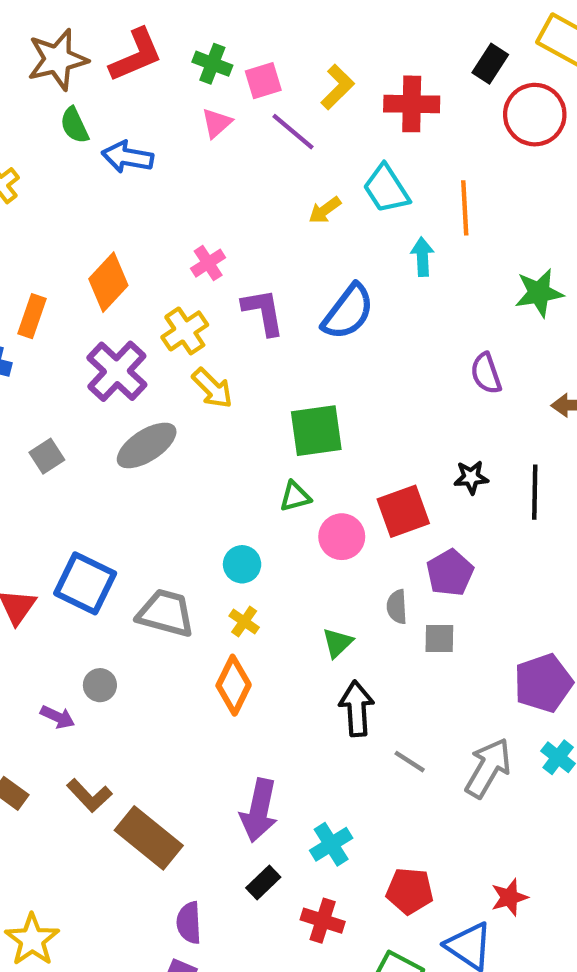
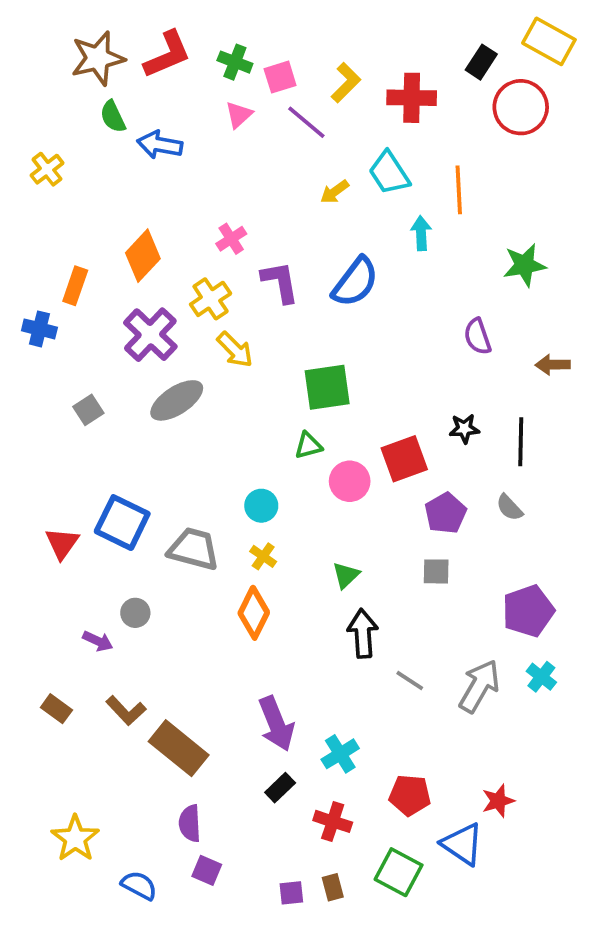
gray semicircle: (397, 607) -> (509, 508), moved, turned -40
purple arrow: (259, 810) -> (276, 724), turned -34
purple semicircle: (189, 923) -> (190, 823), moved

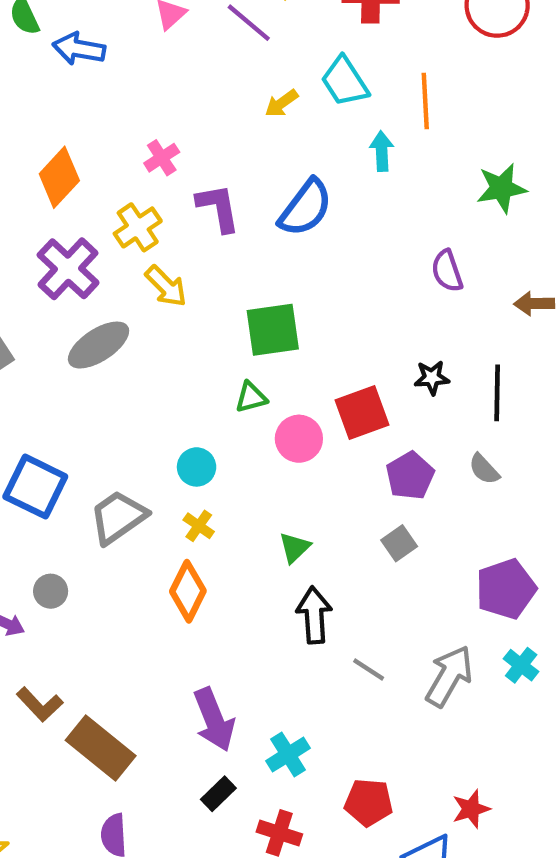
gray trapezoid: (194, 549) -> (118, 517), turned -50
gray square: (436, 571) -> (399, 543), turned -36

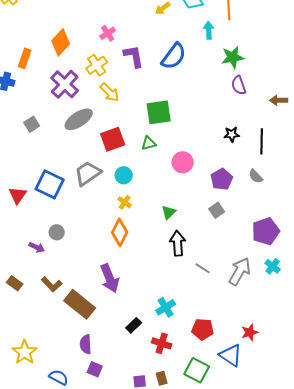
green star: (501, 188) -> (233, 57), moved
red square: (362, 413) -> (113, 139), moved
pink circle: (299, 439) -> (183, 162), moved
gray trapezoid: (118, 517) -> (88, 173), moved
purple arrow: (214, 720) -> (110, 278), moved

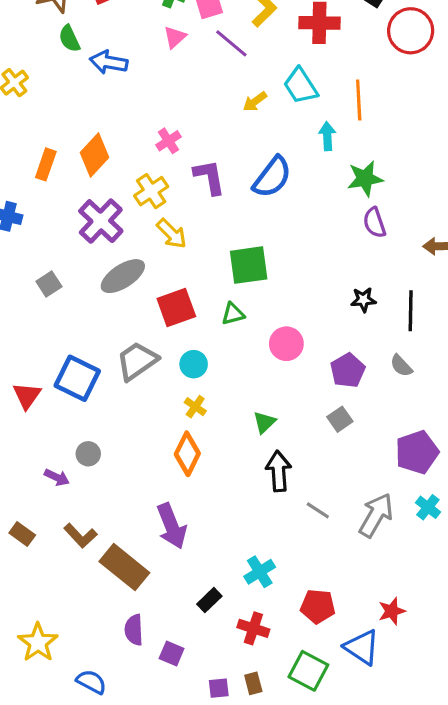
orange rectangle: (25, 58) -> (46, 164), moved
purple square: (95, 369) -> (172, 654), moved

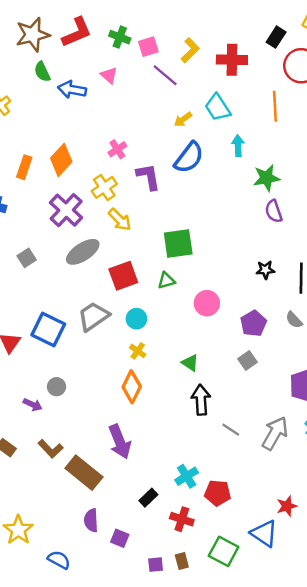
pink triangle: (175, 37) -> (109, 75), moved, turned -36
orange line: (359, 100) -> (275, 106), moved
blue semicircle: (272, 177) -> (189, 158), moved
green triangle: (264, 422) -> (190, 363), turned -42
red pentagon: (318, 606) -> (218, 493), moved

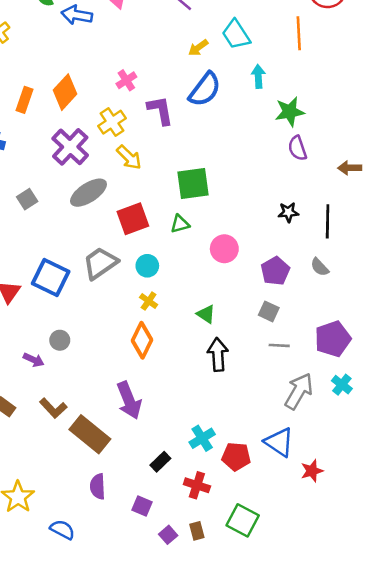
gray square: (247, 360) -> (269, 311), turned -30
gray line: (231, 430) -> (279, 345), moved, turned -30
blue triangle: (264, 533) -> (279, 442), moved
purple square: (120, 538) -> (142, 506), moved
purple square: (156, 565) -> (168, 535), turned -35

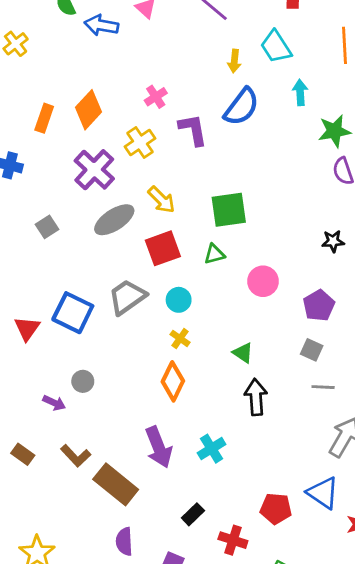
yellow arrow: (198, 48) -> (234, 61), turned -48
yellow arrow: (129, 157) -> (161, 200), moved
cyan cross: (202, 438) -> (212, 449), moved

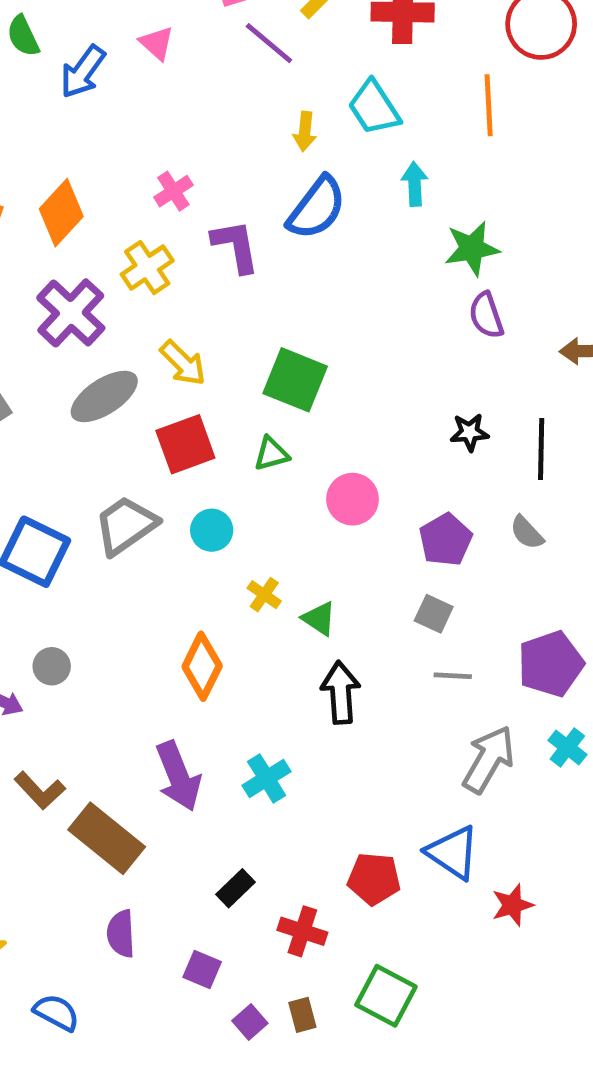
blue arrow: (101, 25) -> (83, 72), turned -64
green square: (229, 210) -> (295, 380), turned 30
yellow cross: (180, 338) -> (264, 595), moved

